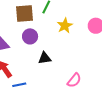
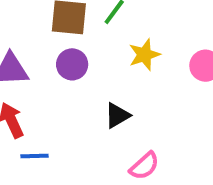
black triangle: (45, 58) -> (117, 115), moved, turned -32

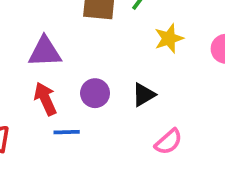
purple circle: (72, 64) -> (95, 93), moved

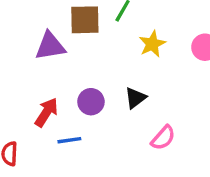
purple triangle: (45, 52) -> (50, 46), moved
red arrow: (45, 99) -> (46, 112), turned 64

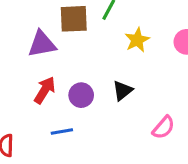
red arrow: (46, 112) -> (45, 90), moved
pink semicircle: (163, 138) -> (164, 127), moved

